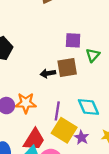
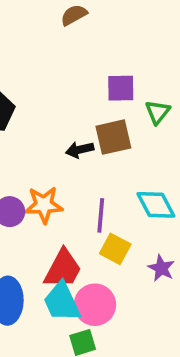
yellow square: (64, 130) -> (115, 249), size x0.7
purple star: (82, 137) -> (161, 268), moved

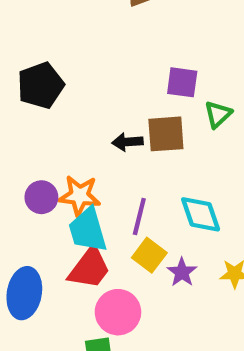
purple star: (161, 268) -> (182, 272), moved
cyan trapezoid: (62, 302) -> (88, 230), moved

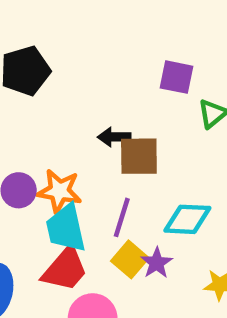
brown square: (166, 134) -> (139, 156), moved
cyan diamond: (201, 214) -> (187, 219), turned -72
purple star: (182, 272) -> (157, 263), moved

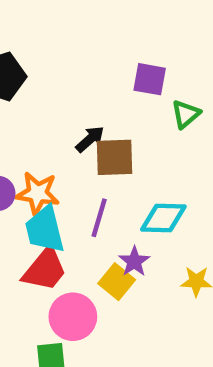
black arrow: (114, 137) -> (90, 139), turned 140
yellow square: (130, 259) -> (117, 282), moved

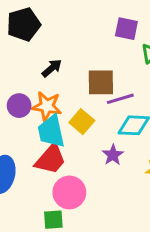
black arrow: (90, 139) -> (52, 68), moved
purple line: (99, 218) -> (120, 99), moved, turned 56
yellow square: (117, 282) -> (82, 122), moved

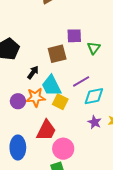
brown square: (101, 82) -> (57, 54), moved
cyan trapezoid: (51, 131) -> (51, 86), moved
purple star: (113, 155) -> (95, 122), moved

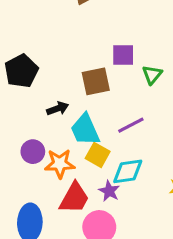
black arrow: (33, 72) -> (58, 108), turned 32
cyan diamond: (94, 96) -> (128, 171), moved
orange star: (36, 97) -> (60, 164), moved
purple star: (95, 122) -> (109, 191), moved

